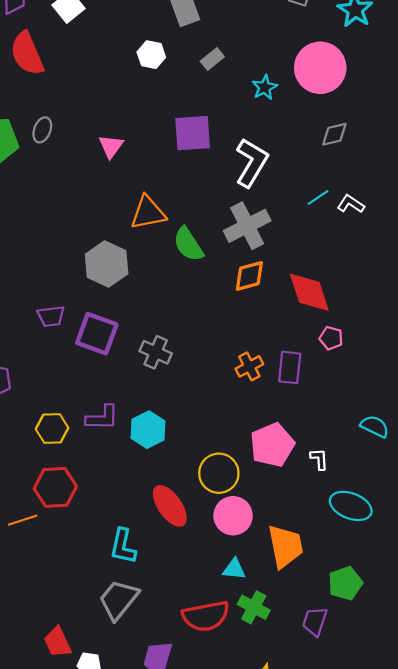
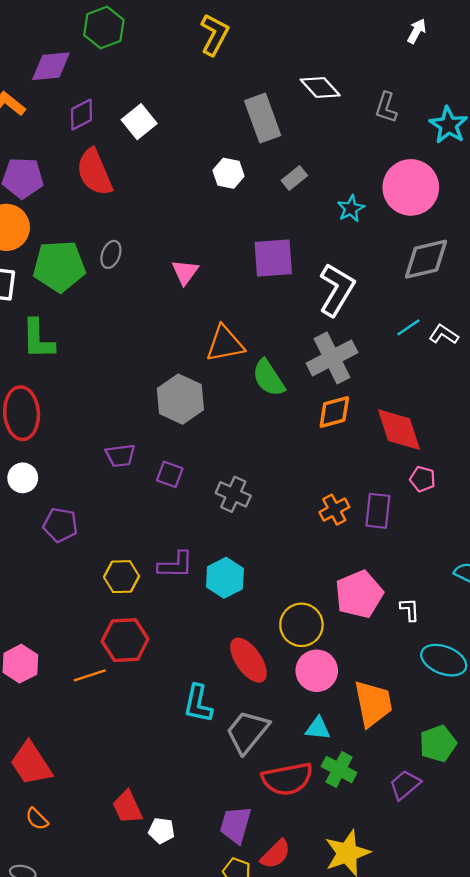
gray diamond: (334, 134) -> (426, 259), size x1.6
purple square: (97, 334) -> (170, 474), size x0.6
gray trapezoid: (119, 600) -> (247, 732), moved
purple trapezoid: (315, 621) -> (405, 785), turned 32

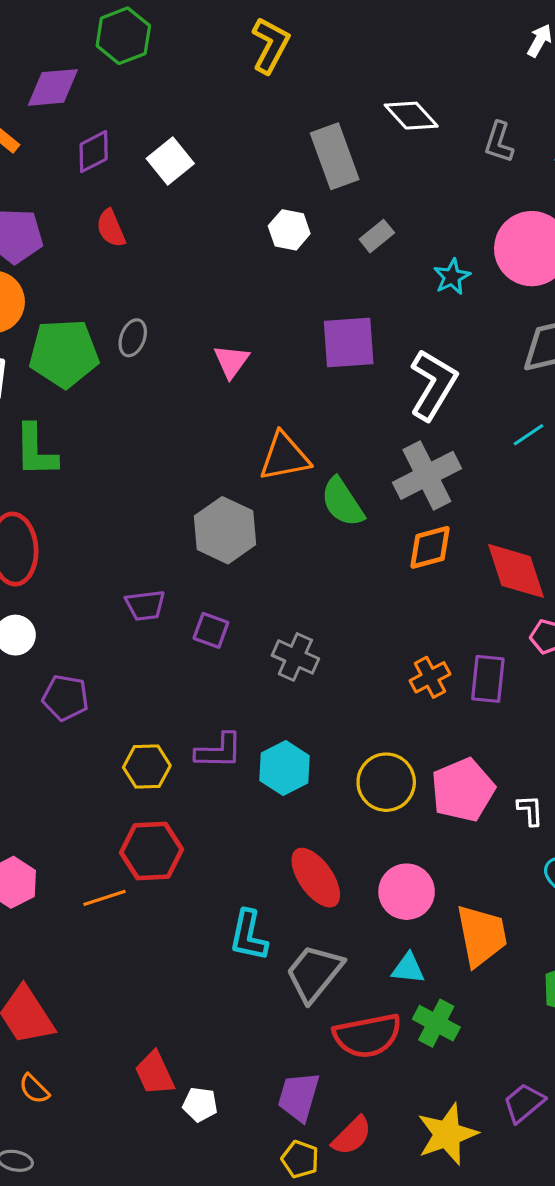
red semicircle: (94, 172) -> (111, 228), size x0.6
yellow circle: (301, 625) -> (386, 782), moved
purple trapezoid: (405, 785) -> (524, 1103), moved

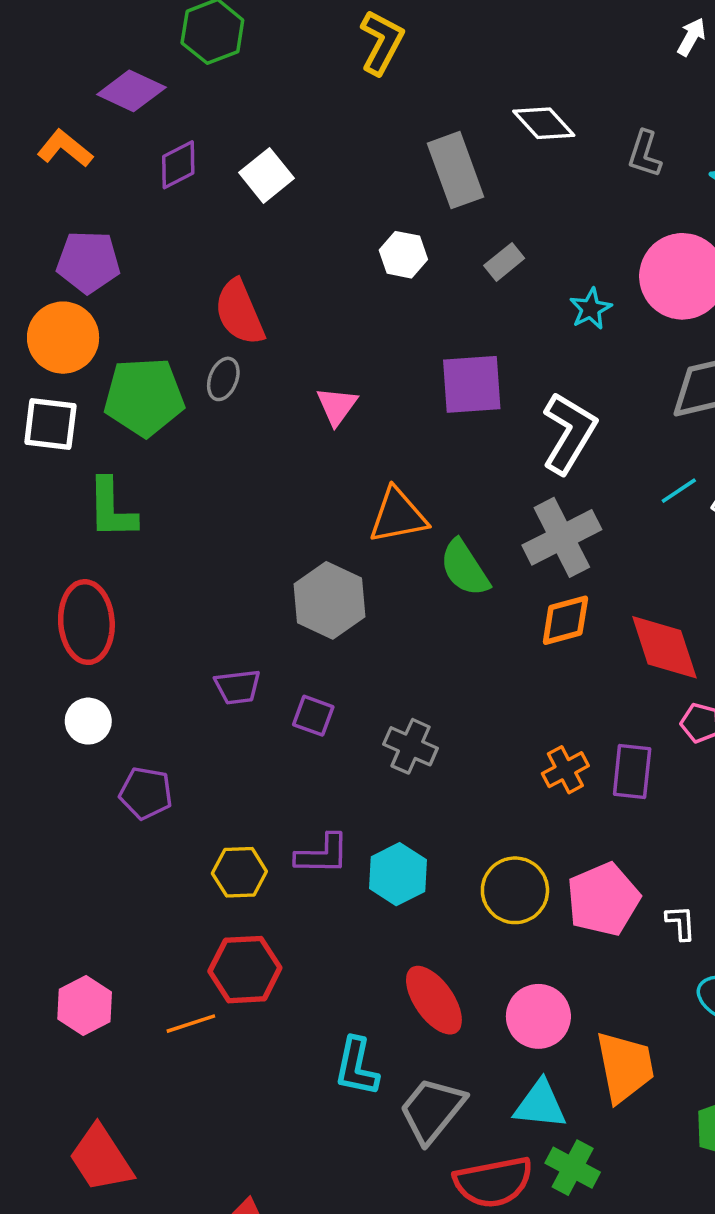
purple diamond: (53, 87) -> (131, 91), turned 30
red semicircle: (111, 228) -> (239, 312), moved, size x1.5
cyan triangle: (408, 968) -> (540, 1105), size x1.4

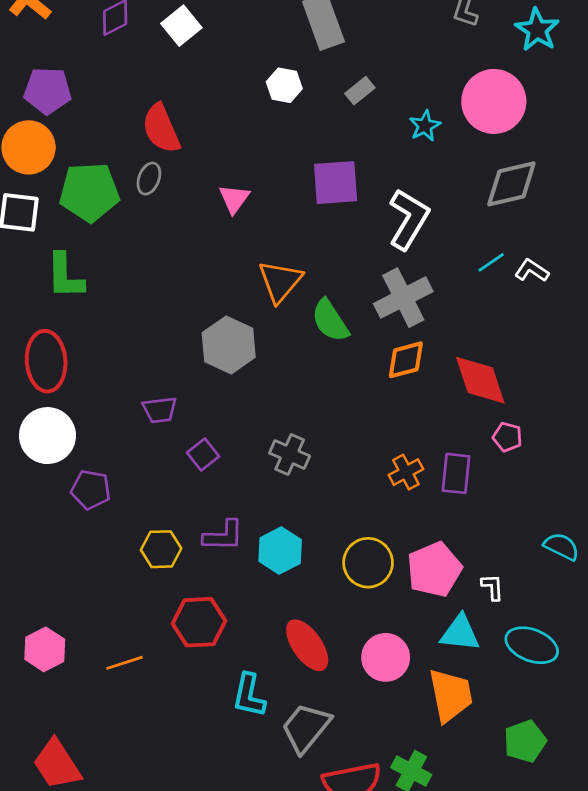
orange triangle: (398, 516) -> (280, 281), turned -39
purple square: (313, 716) -> (203, 455), moved, turned 32
white circle: (88, 721) -> (47, 436), size x1.6
red hexagon: (245, 970) -> (199, 622), moved
cyan triangle: (540, 1105) -> (460, 633), moved

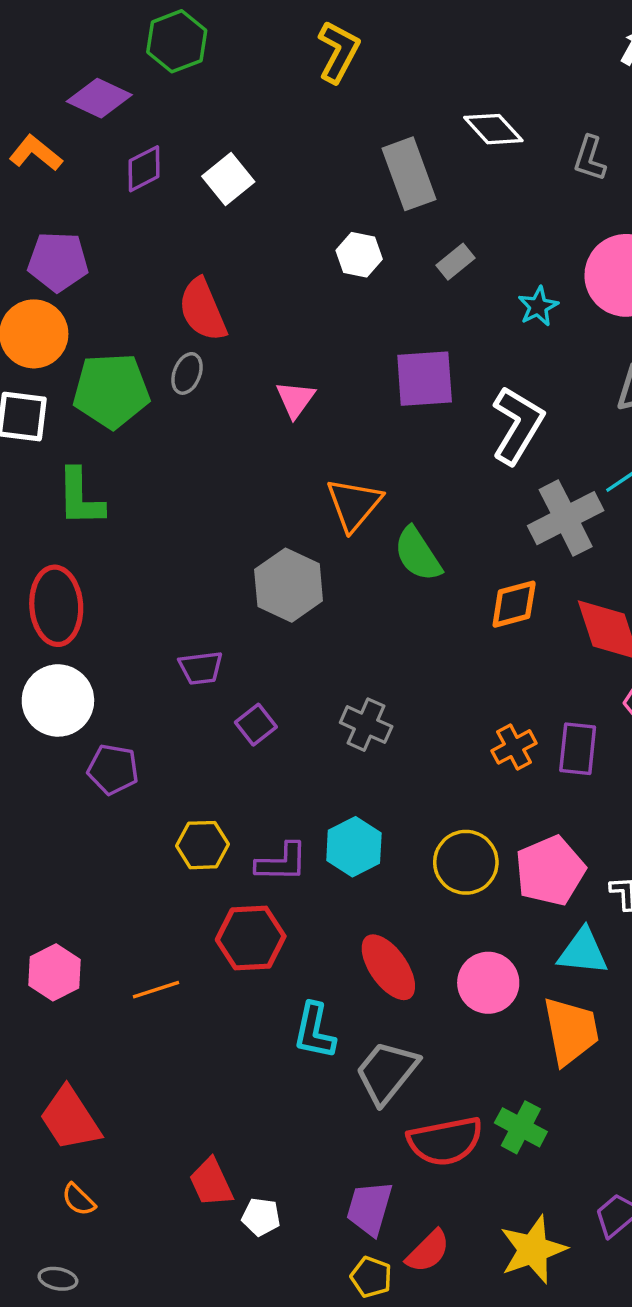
gray cross: (403, 298) -> (566, 518), moved
purple L-shape: (223, 536) -> (282, 862), moved

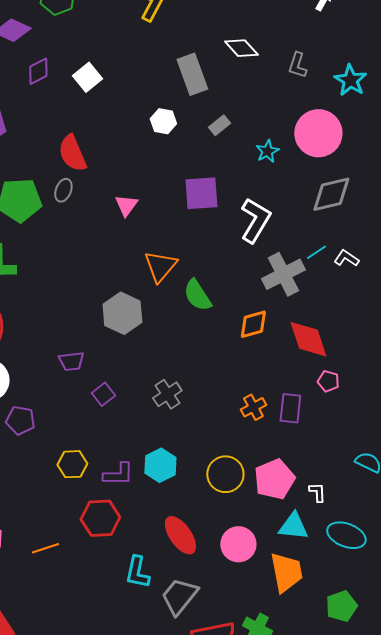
gray cross: (366, 725) -> (167, 394), turned 32

